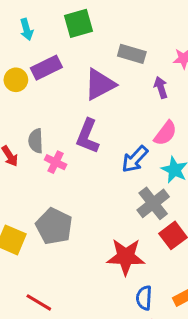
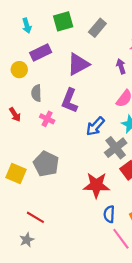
gray rectangle: (132, 54) -> (97, 28), moved, turned -66
yellow circle: (16, 80) -> (19, 70), moved
gray semicircle: (36, 141) -> (36, 93), moved
blue arrow: (135, 159) -> (95, 126), moved

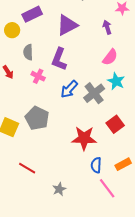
blue arrow: (95, 126) -> (69, 89), moved
gray cross: (116, 148) -> (94, 93), moved
gray star: (27, 240) -> (59, 189), moved

